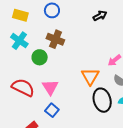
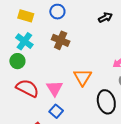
green circle: (40, 57) -> (17, 61), moved
orange triangle: (90, 76) -> (83, 77), moved

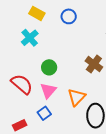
brown cross: (61, 40) -> (94, 64), moved
green circle: (17, 61) -> (49, 67), moved
orange triangle: (83, 77) -> (77, 97), moved

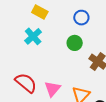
blue circle: (69, 16) -> (81, 18), moved
green circle: (49, 67) -> (75, 43), moved

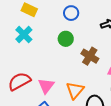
red semicircle: (26, 83) -> (19, 81), turned -65

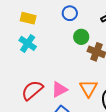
green circle: (66, 39) -> (81, 37), moved
pink triangle: (46, 86) -> (59, 89), turned 36

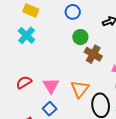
pink triangle: (59, 89) -> (51, 86), turned -42
red semicircle: (32, 90) -> (24, 82), size x0.7

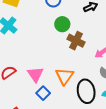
blue square: (50, 109) -> (43, 93), moved

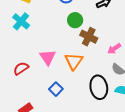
pink triangle: (35, 74) -> (48, 57), moved
orange triangle: (64, 76) -> (74, 61), moved

